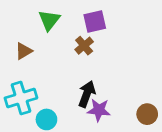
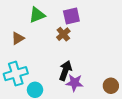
green triangle: (49, 20) -> (37, 15), turned 30

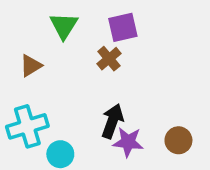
green triangle: (37, 15) -> (64, 26), turned -36
brown circle: (111, 86) -> (178, 140), moved

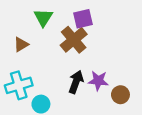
brown cross: (109, 59) -> (74, 40), size x1.6
purple star: (128, 142) -> (98, 81), moved

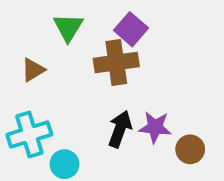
purple square: (83, 19) -> (131, 29), turned -36
brown cross: (74, 40) -> (116, 62), turned 32

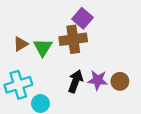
green triangle: (68, 27) -> (43, 47), moved
brown circle: (190, 149) -> (120, 81), moved

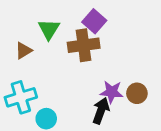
green triangle: (43, 47) -> (49, 29), moved
black arrow: (76, 81) -> (101, 111), moved

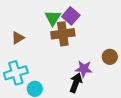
green triangle: (49, 29) -> (53, 18), moved
brown circle: (137, 93) -> (110, 57), moved

